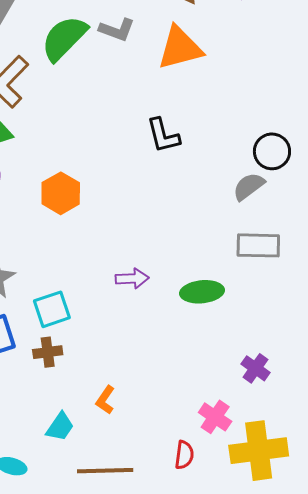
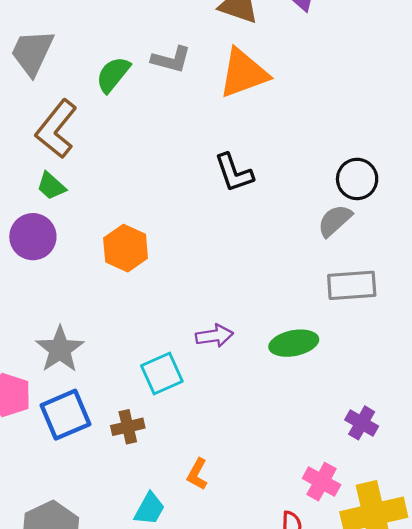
green semicircle: (64, 38) -> (113, 75), size x0.7
cyan square: (52, 309) -> (162, 374), moved

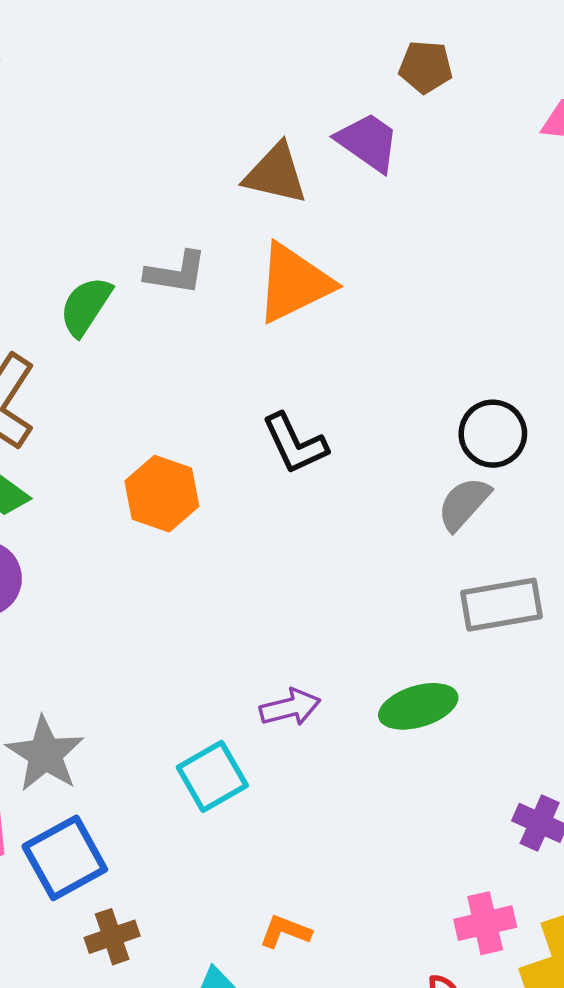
orange hexagon: (126, 248) -> (162, 494), moved
brown cross: (128, 427) -> (112, 937), moved
orange L-shape: (197, 474) -> (285, 932), turned 88
pink cross: (322, 482) -> (485, 923), turned -36

